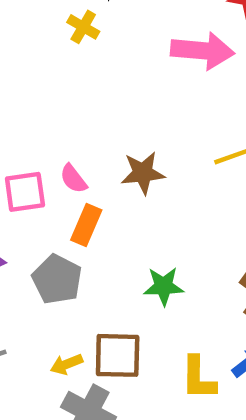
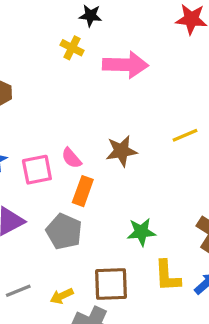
pink arrow: (202, 51) -> (125, 65), moved
yellow arrow: (66, 364) -> (62, 296), moved
yellow L-shape: (198, 378) -> (167, 276), moved

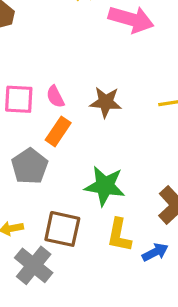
green star: (141, 232) -> (105, 186), size x1.4

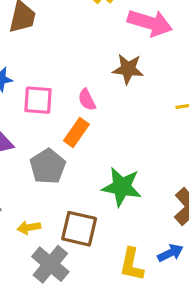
pink semicircle: (55, 97) -> (87, 100), moved
brown star: (106, 102) -> (128, 69), moved
yellow L-shape: (119, 235) -> (132, 264), moved

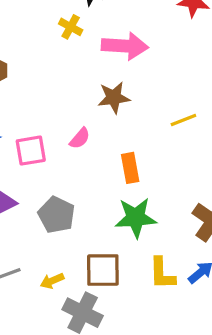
pink semicircle: (87, 100) -> (80, 138), turned -100
orange rectangle: (76, 132) -> (130, 168), moved, turned -32
yellow L-shape: (132, 264) -> (162, 273), moved

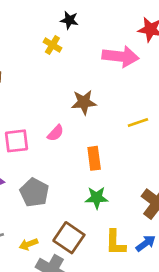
pink arrow: (125, 46) -> (120, 56), moved
green star: (136, 218) -> (97, 198), size x0.7
brown square: (103, 270) -> (69, 238), turned 32

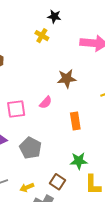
green star: (97, 198) -> (79, 161), moved
brown square: (69, 238) -> (57, 182), size x0.7

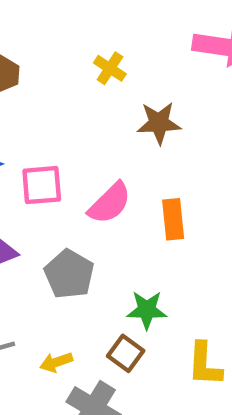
yellow cross: (42, 36) -> (110, 68), moved
pink semicircle: (46, 102) -> (110, 203), moved, size x1.5
green star: (79, 161) -> (147, 310), moved

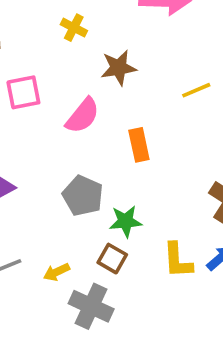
pink square: (42, 185) -> (23, 92), moved
pink semicircle: (110, 203) -> (83, 116), moved
gray pentagon: (69, 274) -> (83, 196), moved

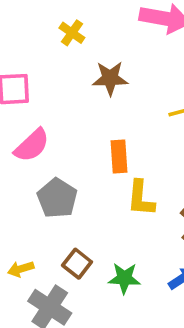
pink semicircle: (83, 116) -> (32, 145), moved
green star: (126, 221) -> (124, 278), moved
yellow L-shape: (178, 260) -> (141, 198), moved

